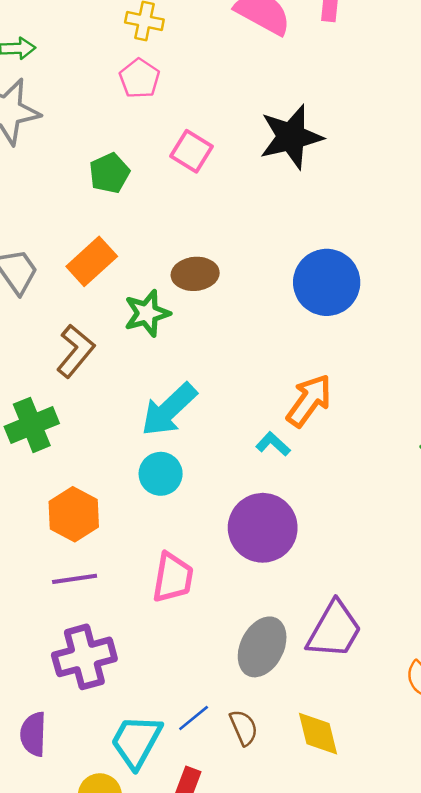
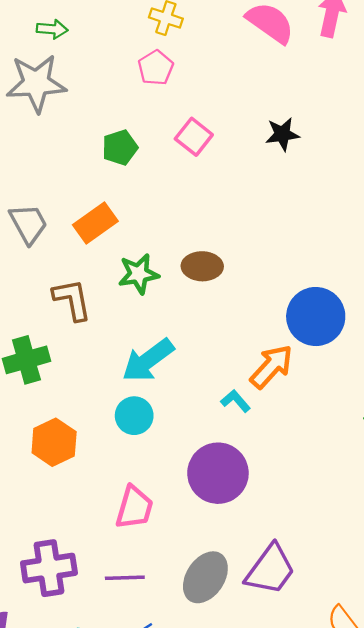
black star: (291, 137) -> (282, 134), size x0.6
brown ellipse: (195, 274) -> (202, 266), moved
blue circle: (327, 282) -> (316, 317), moved
brown L-shape: (75, 351) -> (72, 300), turned -57
purple line: (75, 579) -> (125, 578), moved

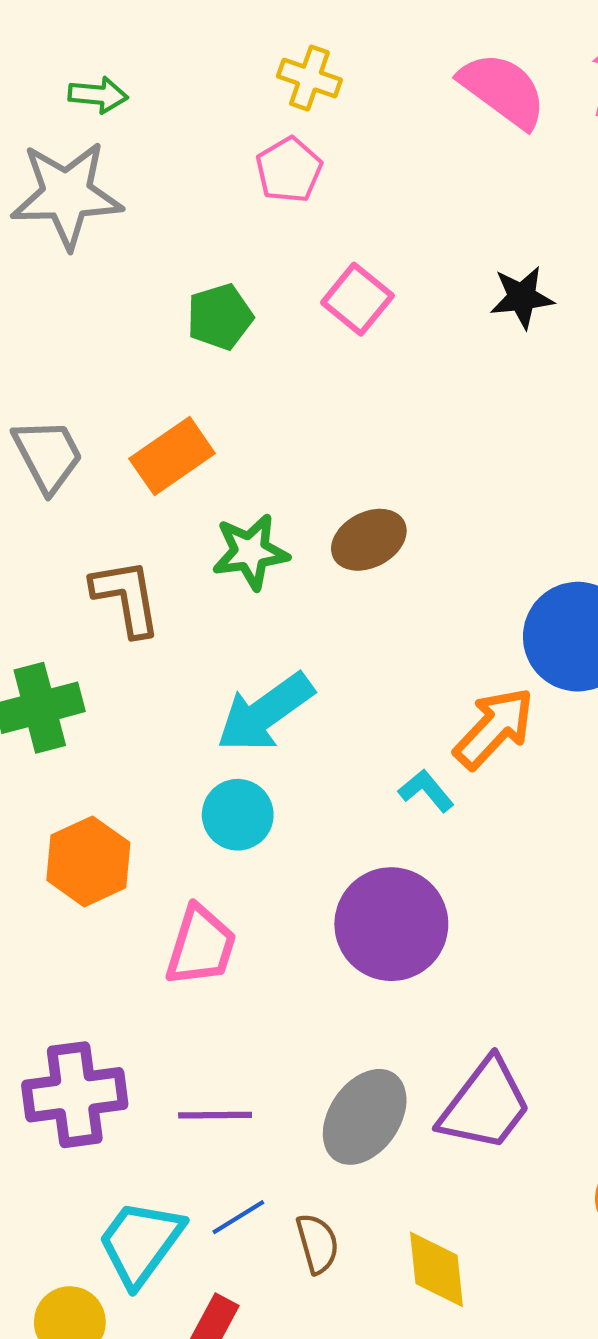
brown ellipse: (202, 266) -> (369, 540), turned -30
pink trapezoid: (134, 508) -> (201, 946), moved

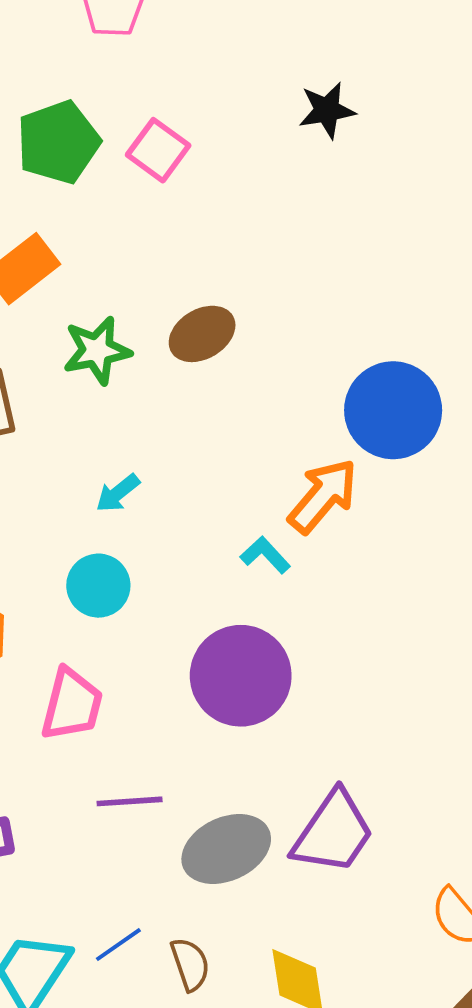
pink square: (357, 299) -> (158, 150), moved
green pentagon: (220, 317) -> (58, 142), size x1.4
cyan arrow: (265, 713) -> (118, 493), size x0.5
purple line: (215, 1115) -> (130, 801), moved
gray ellipse: (365, 1117) -> (226, 849), turned 34

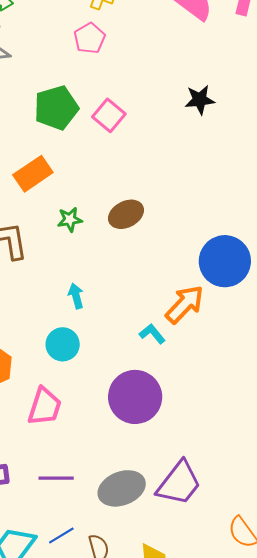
green star: (97, 350) -> (70, 220), size x0.7
cyan arrow: (118, 493) -> (76, 296), turned 110
purple line: (130, 801) -> (56, 478), moved

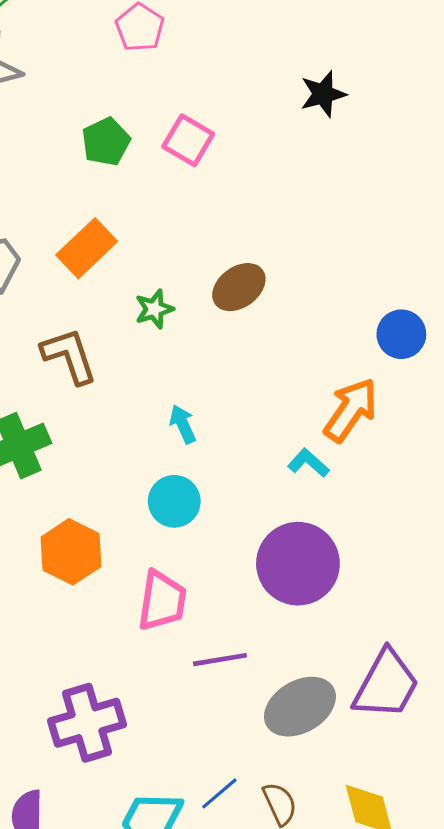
green pentagon: (56, 108) -> (106, 142), size x0.7
blue circle: (225, 261) -> (401, 334), size x0.6
purple line: (56, 478) -> (220, 660), moved

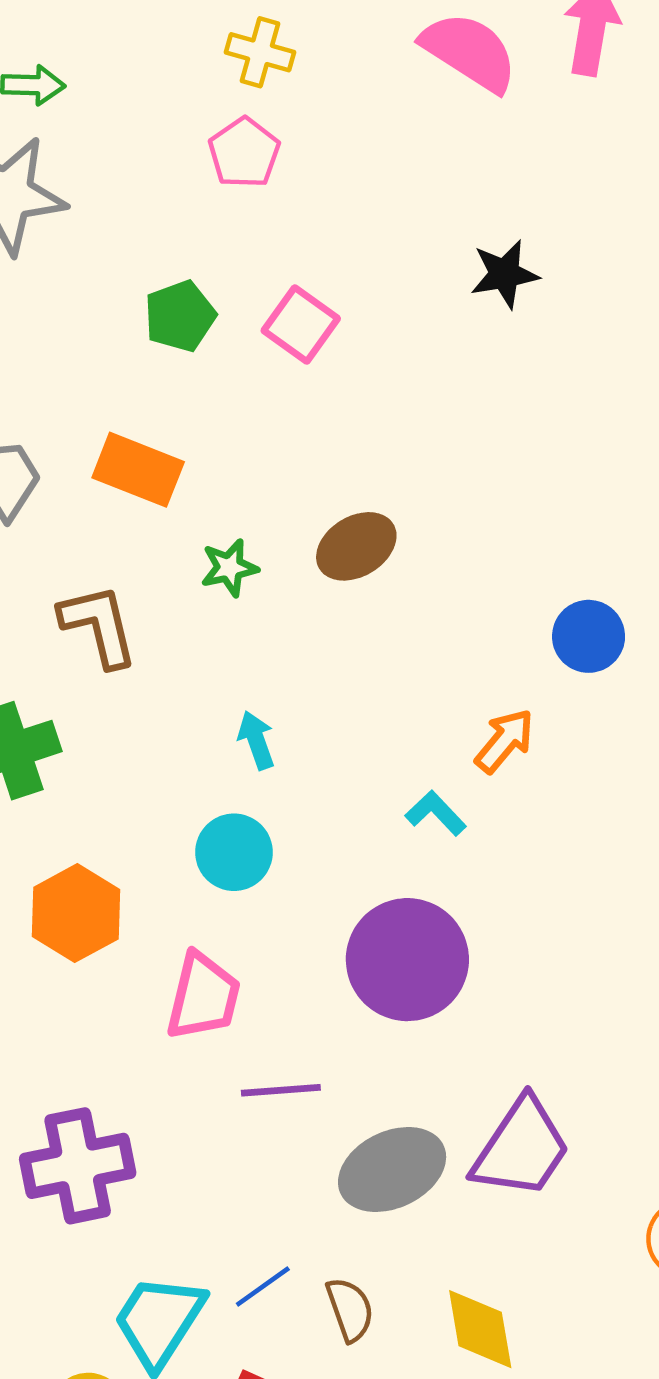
orange rectangle: (87, 248) -> (138, 470), turned 60
orange arrow: (351, 410) -> (505, 741), size x0.7

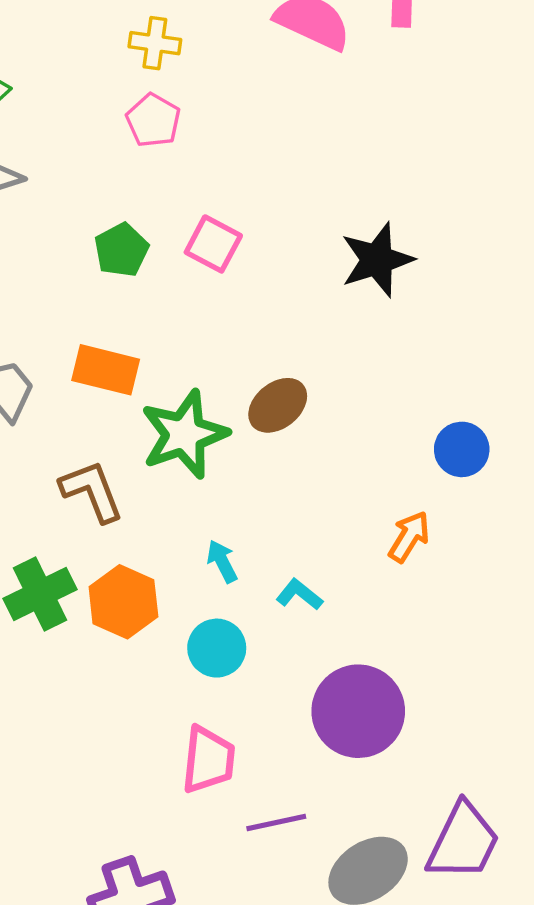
black star: (505, 274) -> (377, 260), moved, size x1.4
green star: (229, 568) -> (184, 434), size x2.0
cyan L-shape: (436, 813) -> (299, 595), moved
orange hexagon: (76, 913) -> (123, 602), moved

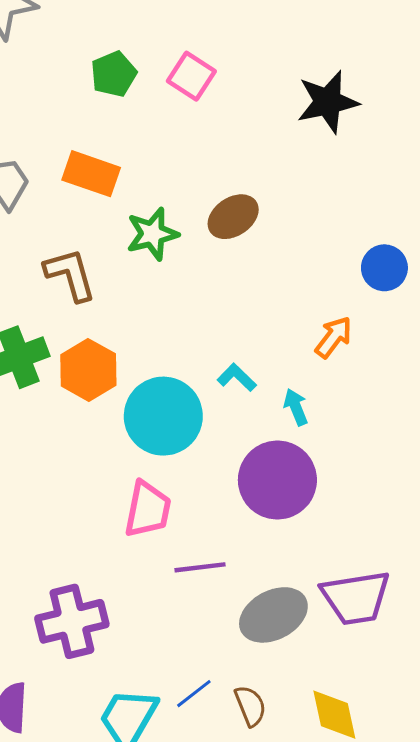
green star: (184, 434) -> (152, 234), size x0.7
cyan arrow: (222, 561) -> (296, 407), moved
cyan circle: (217, 648) -> (163, 416), size x1.6
purple trapezoid: (463, 842) -> (356, 598), turned 50

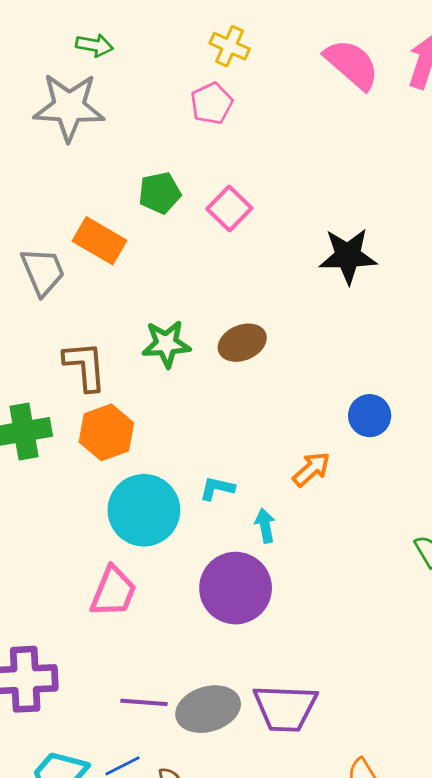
orange rectangle: (91, 174) -> (99, 241), moved
orange hexagon: (88, 370) -> (106, 432), moved
cyan L-shape: (237, 377) -> (217, 488), turned -42
purple line: (200, 567) -> (144, 702), moved

